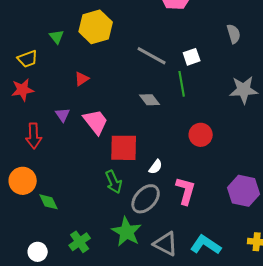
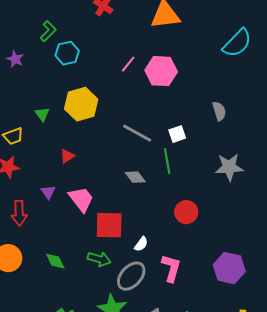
green arrow: (114, 182) -> (99, 259), turned -50
green diamond: (49, 202) -> (55, 261), moved

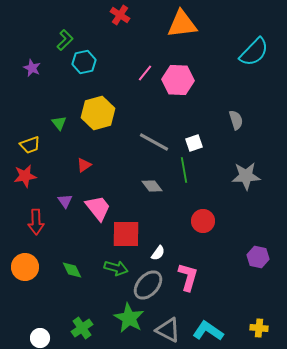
purple hexagon: (229, 268) -> (258, 257), moved, size x0.7

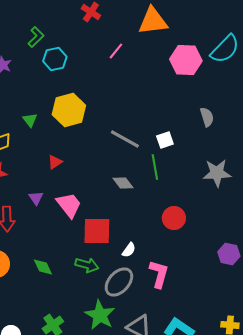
pink line: (145, 73) -> (116, 51), moved
pink hexagon: (178, 80) -> (186, 60), moved

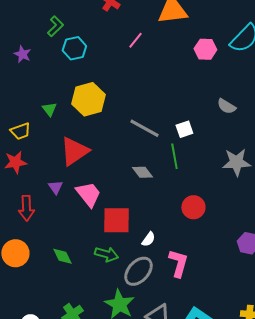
pink hexagon: (186, 60) -> (205, 49), size x0.7
gray semicircle: (207, 117) -> (226, 106), turned 138
red triangle: (55, 162) -> (74, 151), size x2.0

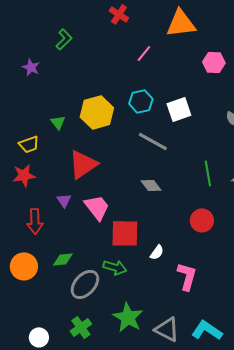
cyan hexagon: (74, 48) -> (141, 101), moved
white square: (184, 129) -> (179, 109), moved, size x1.4
green line: (174, 156) -> (208, 173), moved
green diamond: (62, 256) -> (63, 259), moved, turned -70
gray ellipse: (138, 271) -> (85, 284), moved

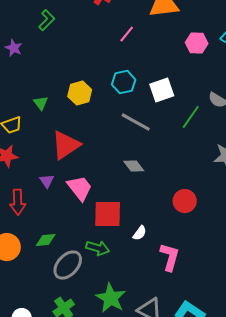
yellow hexagon: (97, 112) -> (80, 93), size x0.7
green line: (208, 173) -> (191, 117), moved, turned 45

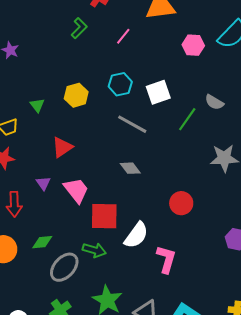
green L-shape: (47, 20) -> (79, 28), moved
red triangle: (66, 145) -> (62, 147), size x0.7
white semicircle: (140, 233) -> (136, 235), size x1.8

